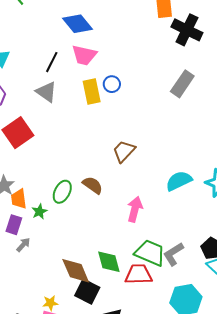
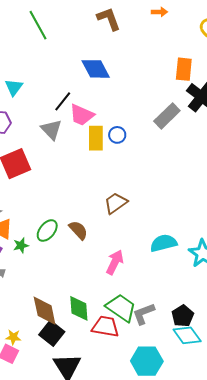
pink trapezoid: (84, 55) -> (82, 115), moved
gray rectangle: (182, 84) -> (167, 116), moved

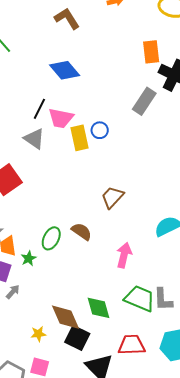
gray L-shape: (144, 314) -> (163, 299), turned -60
red trapezoid: (105, 327) -> (132, 345), moved
yellow star: (13, 337) -> (38, 334), moved

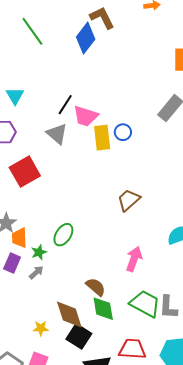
blue diamond: (65, 70) -> (86, 38), moved, turned 72
brown semicircle: (82, 231) -> (96, 287), moved
gray arrow: (13, 292) -> (36, 272), moved

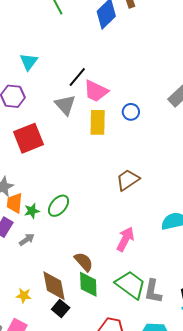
yellow rectangle: (102, 138) -> (98, 122), moved
green star: (39, 252) -> (32, 211), moved
black square: (79, 336) -> (61, 309), size x0.7

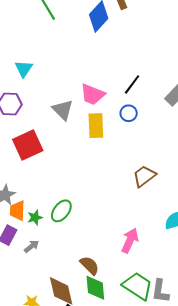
black line: (77, 77) -> (132, 84), moved
brown trapezoid: (128, 180) -> (144, 176), moved

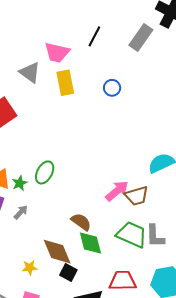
blue circle: (129, 113) -> (112, 88), moved
brown trapezoid: (144, 176) -> (137, 196), moved, turned -150
pink arrow: (130, 241) -> (117, 191), turned 35

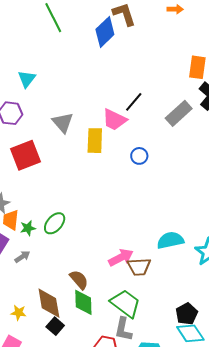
pink trapezoid: (57, 52) -> (114, 120), moved
gray L-shape: (155, 236) -> (123, 329), moved

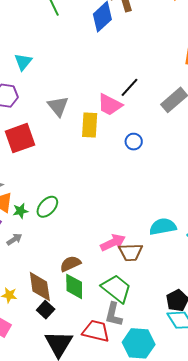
brown semicircle: (79, 280) -> (70, 264), turned -75

